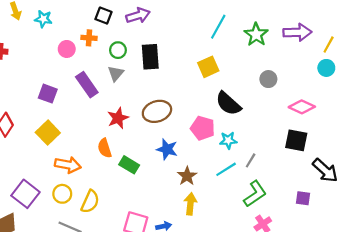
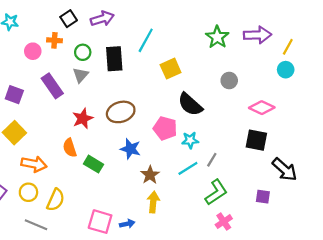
black square: (103, 16) -> (69, 19), turned 35
cyan line: (218, 27) -> (146, 40), moved

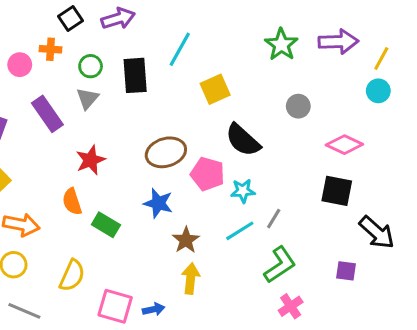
brown ellipse: (121, 112) -> (166, 152), moved
yellow semicircle: (56, 200) -> (72, 275), moved

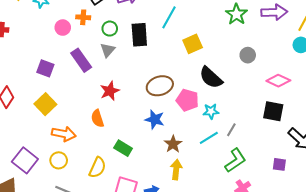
green rectangle: (106, 225) -> (123, 148), moved

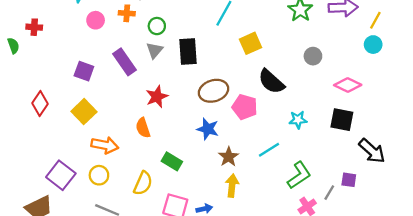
pink circle: (63, 28) -> (96, 20), moved
black rectangle: (139, 35) -> (188, 51), moved
cyan star: (211, 111) -> (298, 120), moved
gray line: (231, 130) -> (329, 193), moved

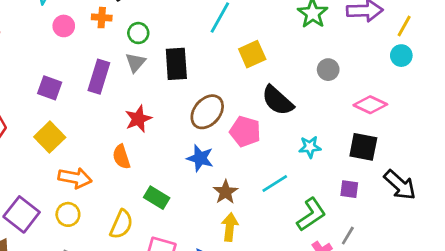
purple rectangle: (124, 62) -> (99, 77), turned 52
brown ellipse: (214, 91) -> (207, 112), turned -32
purple square: (349, 180) -> (349, 189), moved

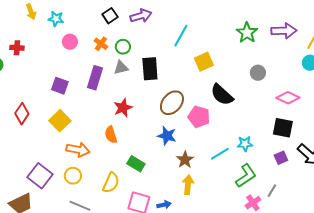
orange cross: (102, 18) -> (101, 44), moved, turned 32
gray triangle: (135, 63) -> (121, 68), turned 35
cyan star: (310, 147) -> (245, 144), moved
purple square: (349, 189) -> (281, 158), moved, turned -32

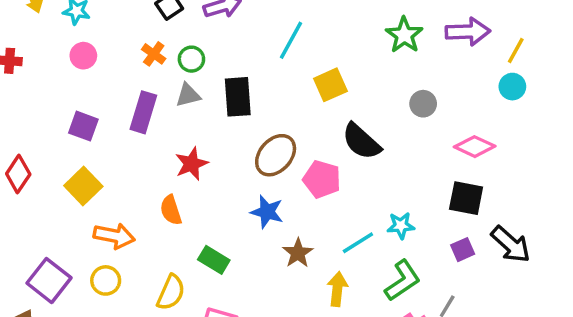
pink circle: (70, 42) -> (83, 56), moved
yellow arrow: (188, 185) -> (337, 289), moved

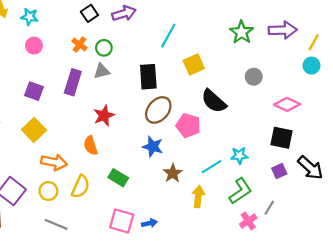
black rectangle: (238, 97) -> (148, 77), moved
yellow semicircle: (171, 292) -> (81, 187), moved

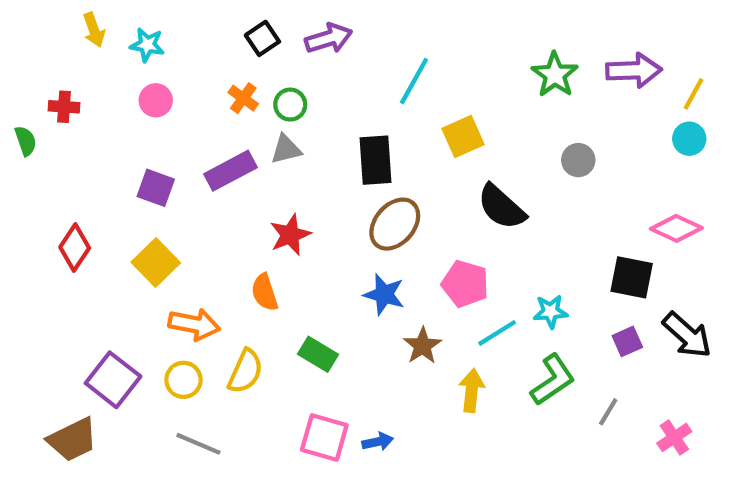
purple rectangle: (73, 82) -> (230, 171), turned 45
pink diamond: (287, 104) -> (676, 228), moved
pink pentagon: (188, 126) -> (465, 284), moved
pink cross: (248, 221) -> (674, 437), moved

